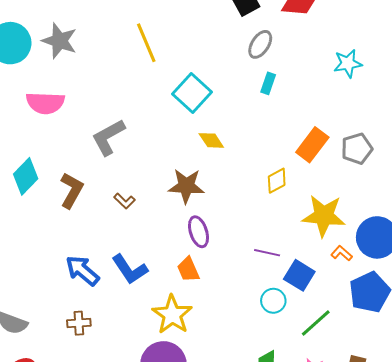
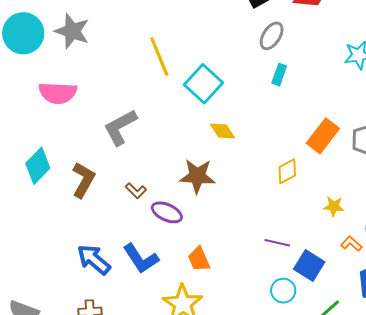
yellow line: (146, 43) -> (159, 57), moved
yellow star: (324, 216) -> (334, 206), size x0.5
purple ellipse: (199, 232) -> (167, 212), moved, turned -48

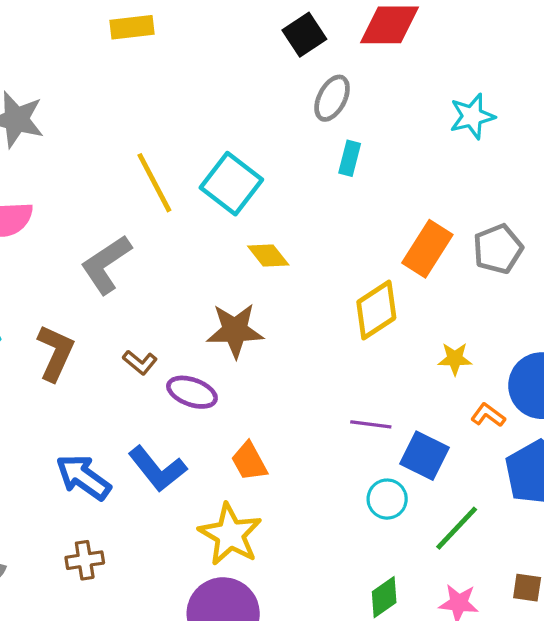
yellow line: (159, 57) -> (154, 183), moved
yellow diamond: (287, 171) -> (376, 310), size x1.4

